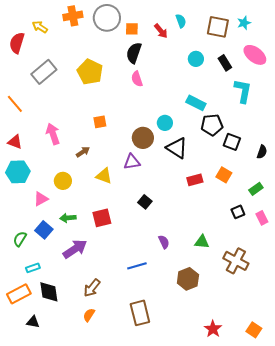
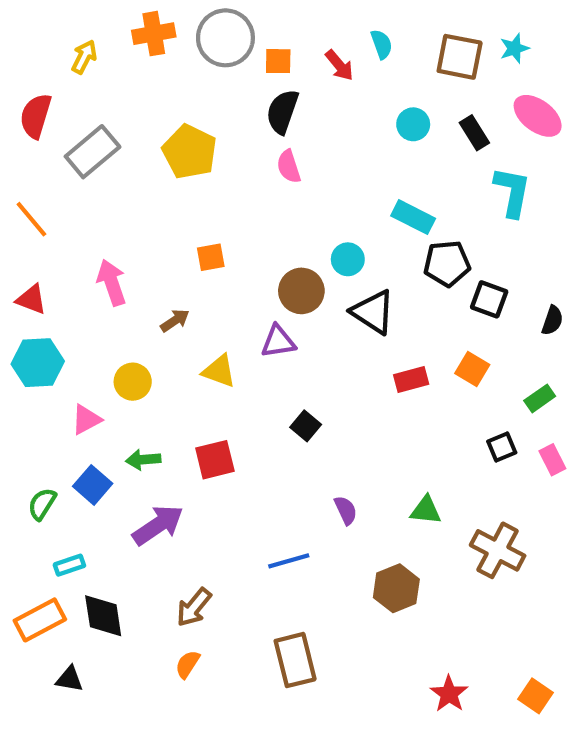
yellow arrow: (40, 27) -> (84, 57), turned 84
red semicircle: (17, 43) -> (36, 116), moved

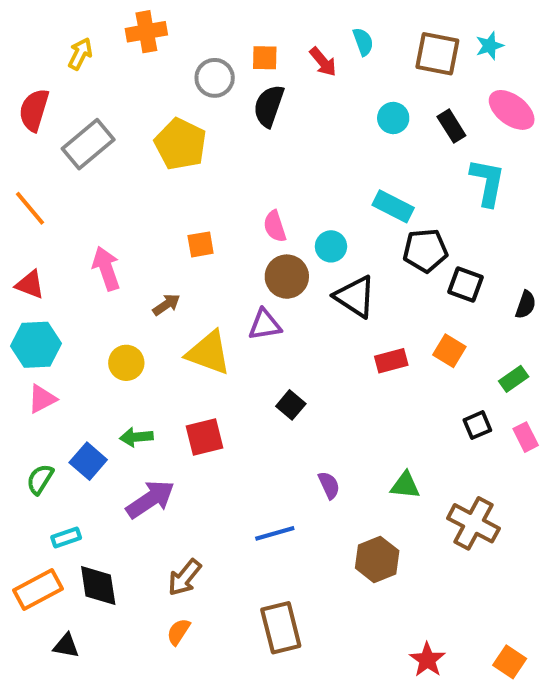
gray circle: (225, 38) -> (215, 78), moved, size x0.7
pink semicircle: (289, 166) -> (275, 226), moved
yellow triangle: (219, 371) -> (209, 353), size x1.4
pink triangle: (86, 420) -> (42, 399), moved

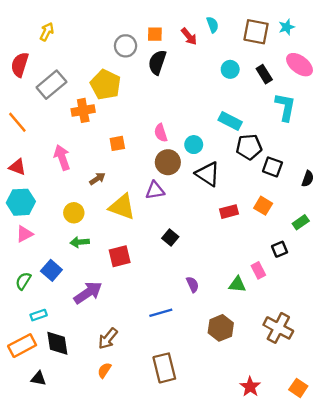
orange cross: (146, 32) -> (83, 110), moved
green arrow: (136, 437) -> (80, 242), moved
pink rectangle: (526, 437) -> (258, 270), moved
brown cross: (473, 523) -> (278, 328), moved

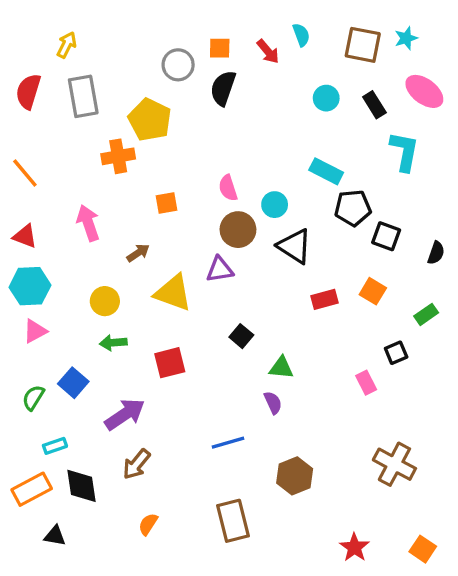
gray rectangle: (51, 85) -> (83, 96), moved, turned -60
green triangle: (237, 284) -> (281, 368), moved
brown hexagon: (221, 328) -> (295, 476), moved
brown arrow: (108, 339) -> (136, 464), moved

